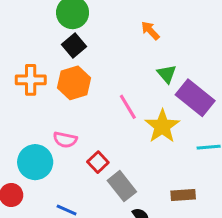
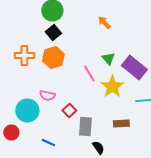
green triangle: (167, 74) -> (108, 58), moved
gray rectangle: (122, 186) -> (85, 126), turned 42
brown rectangle: (183, 195) -> (121, 124), moved

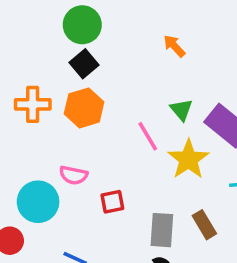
red square: (69, 110) -> (112, 202), turned 32
brown rectangle: (121, 124) -> (204, 225), turned 63
gray rectangle: (85, 126) -> (162, 230), moved

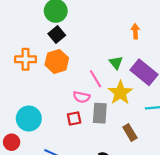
orange arrow: (174, 46) -> (135, 31), moved, turned 40
pink semicircle: (73, 175) -> (82, 97), moved
gray rectangle: (162, 230) -> (100, 113), moved

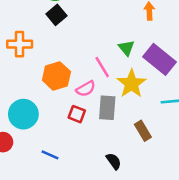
orange hexagon: (57, 61) -> (56, 76), moved
pink semicircle: (82, 97) -> (86, 89), turned -42
red square: (74, 119) -> (77, 114), turned 32

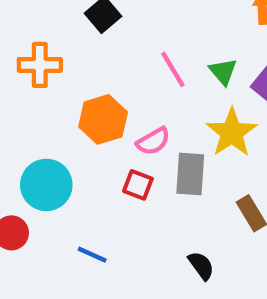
pink line: (102, 67) -> (173, 69), moved

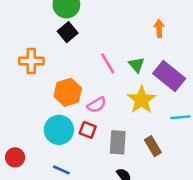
gray rectangle: (190, 174) -> (118, 142), moved
cyan circle: (46, 185) -> (59, 130), moved

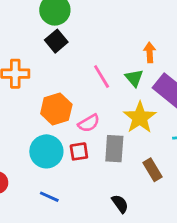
orange arrow: (159, 28) -> (150, 52), moved
red square: (88, 130) -> (79, 151), turned -30
gray rectangle: (118, 142) -> (114, 149), moved

